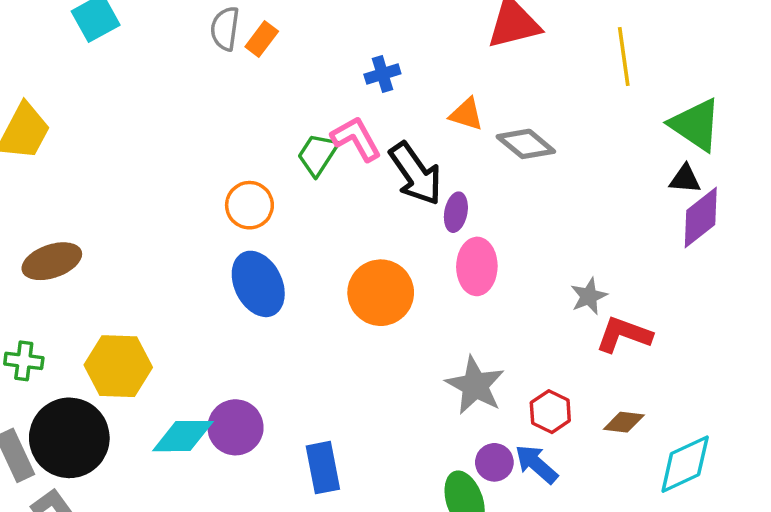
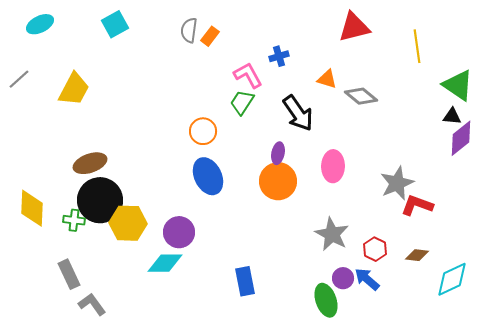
pink L-shape: (356, 139) -> (248, 75), moved
purple ellipse: (456, 212) -> (278, 153), moved
gray star: (589, 296) -> (397, 183), size x1.6
purple circle: (235, 427) -> (179, 232), moved
black circle: (69, 438) -> (100, 200), moved

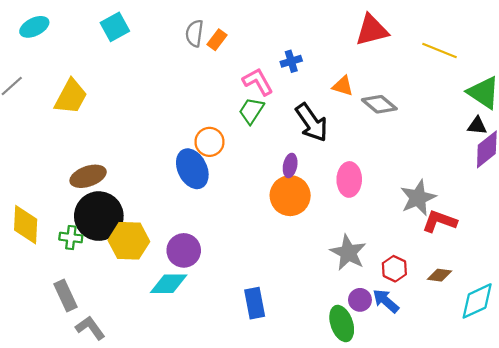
yellow line: (417, 46) -> (440, 51), turned -60
blue ellipse: (208, 176) -> (192, 169), moved

